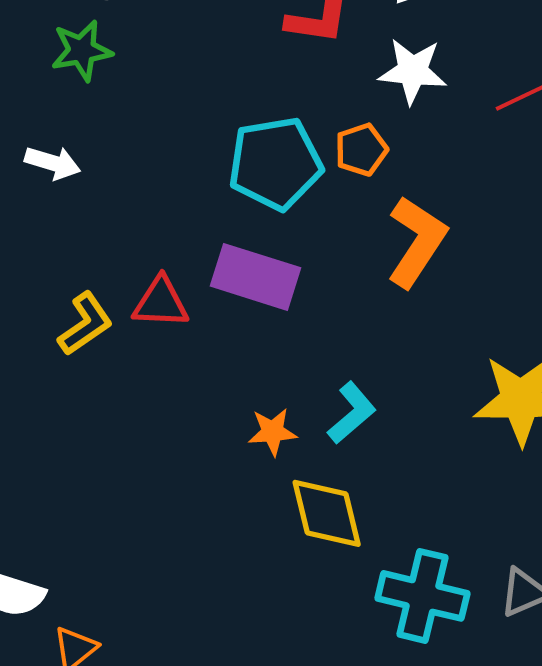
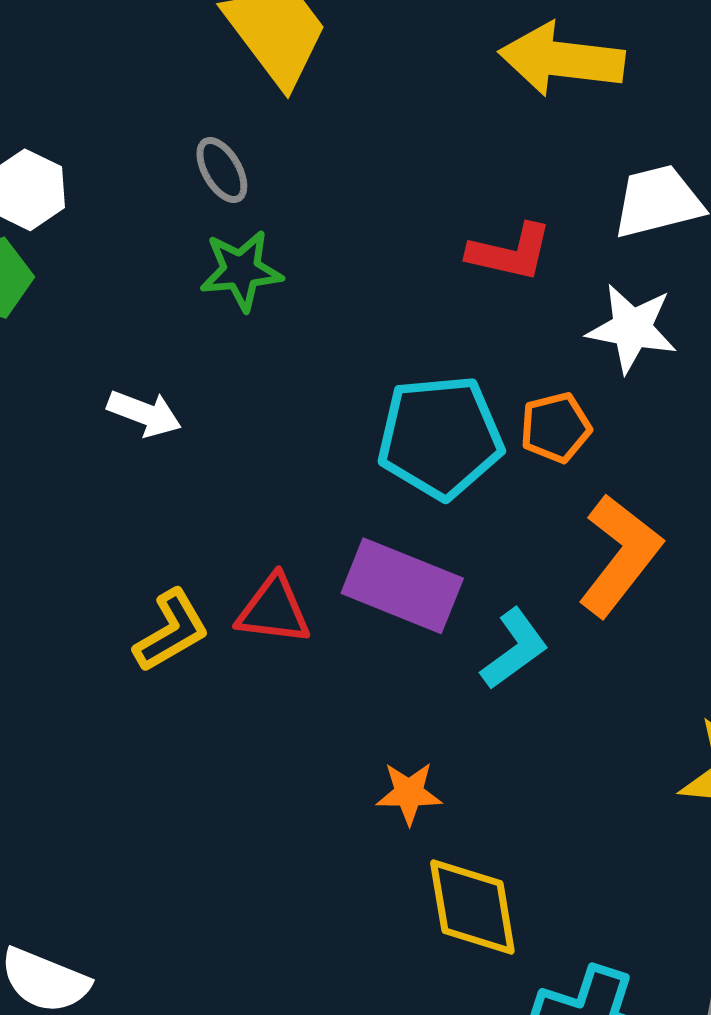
green star: (82, 51) -> (241, 270), moved
cyan L-shape: (352, 413) -> (514, 649), moved

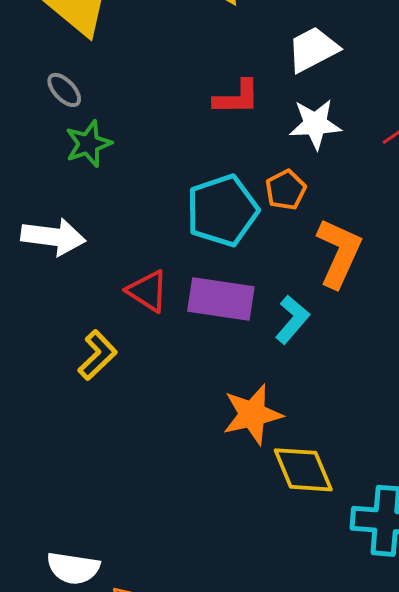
white arrow: (144, 413) -> (53, 237), size x1.5
red triangle: (274, 610) -> (148, 291), moved, turned 39
orange star: (409, 793) -> (252, 414), size x1.6

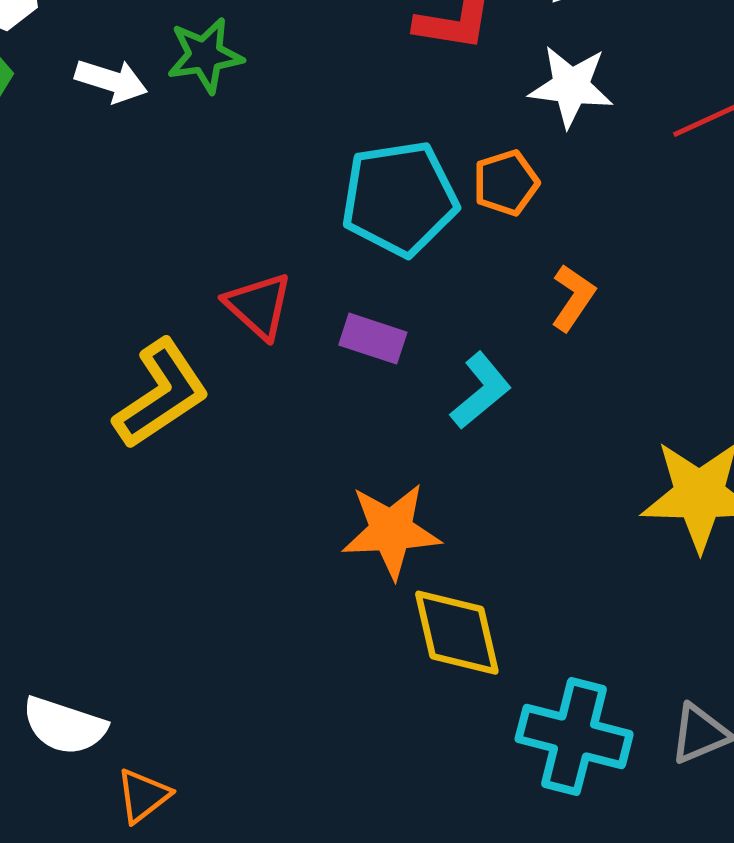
white arrow: (53, 237) -> (111, 81), moved, size x0.7
orange L-shape: (339, 253) -> (573, 298), size x0.6
purple rectangle: (221, 299) -> (373, 339), size x0.6
yellow L-shape: (97, 355) -> (161, 394), size x1.4

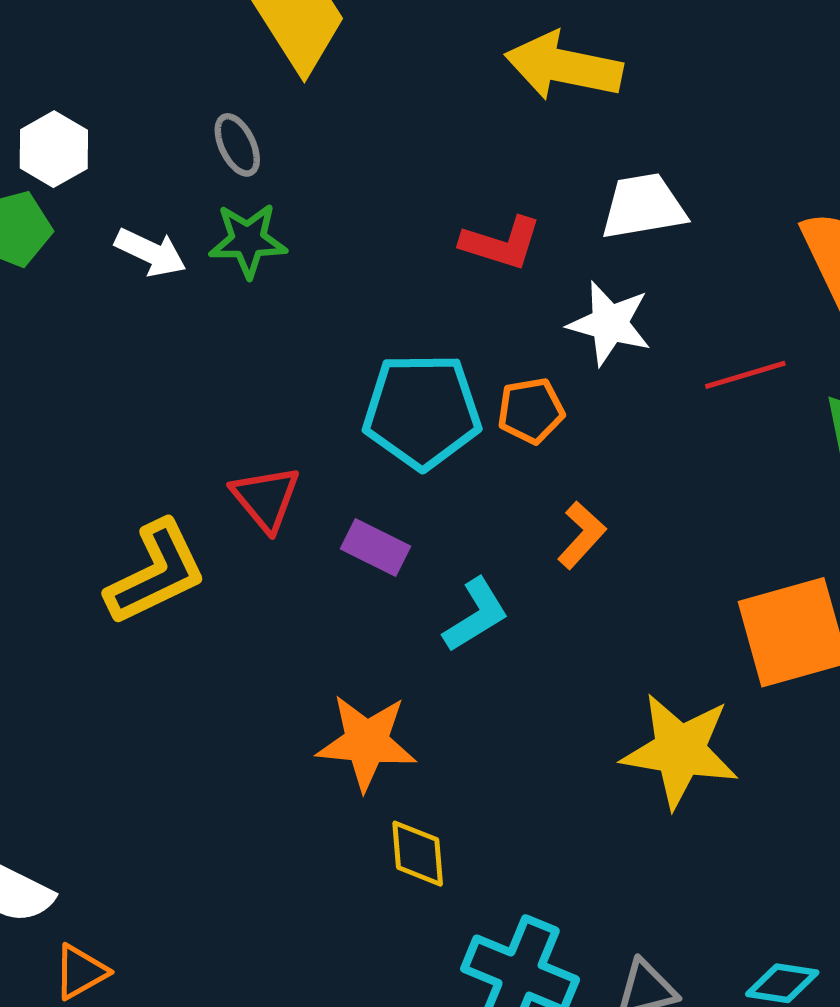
yellow diamond: (457, 633) -> (418, 854), size x0.7

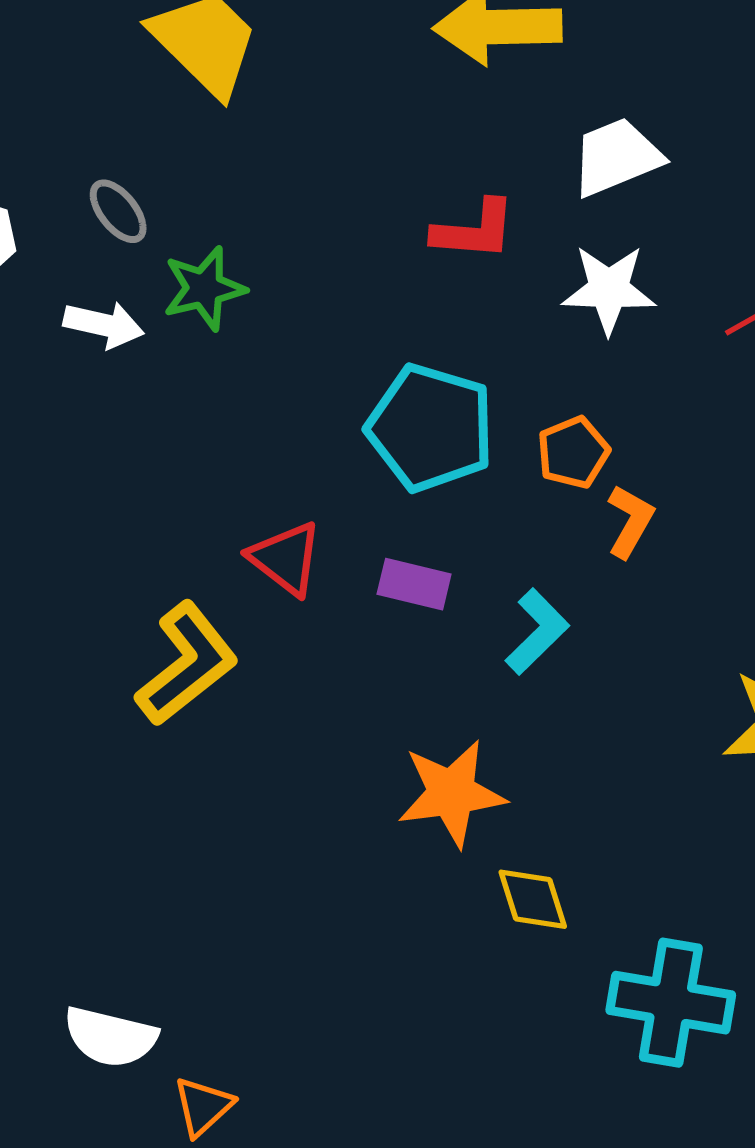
gray ellipse: (237, 145) -> (118, 211), moved
cyan pentagon: (422, 411) -> (431, 428), turned 30
orange pentagon: (531, 411) -> (573, 452), moved

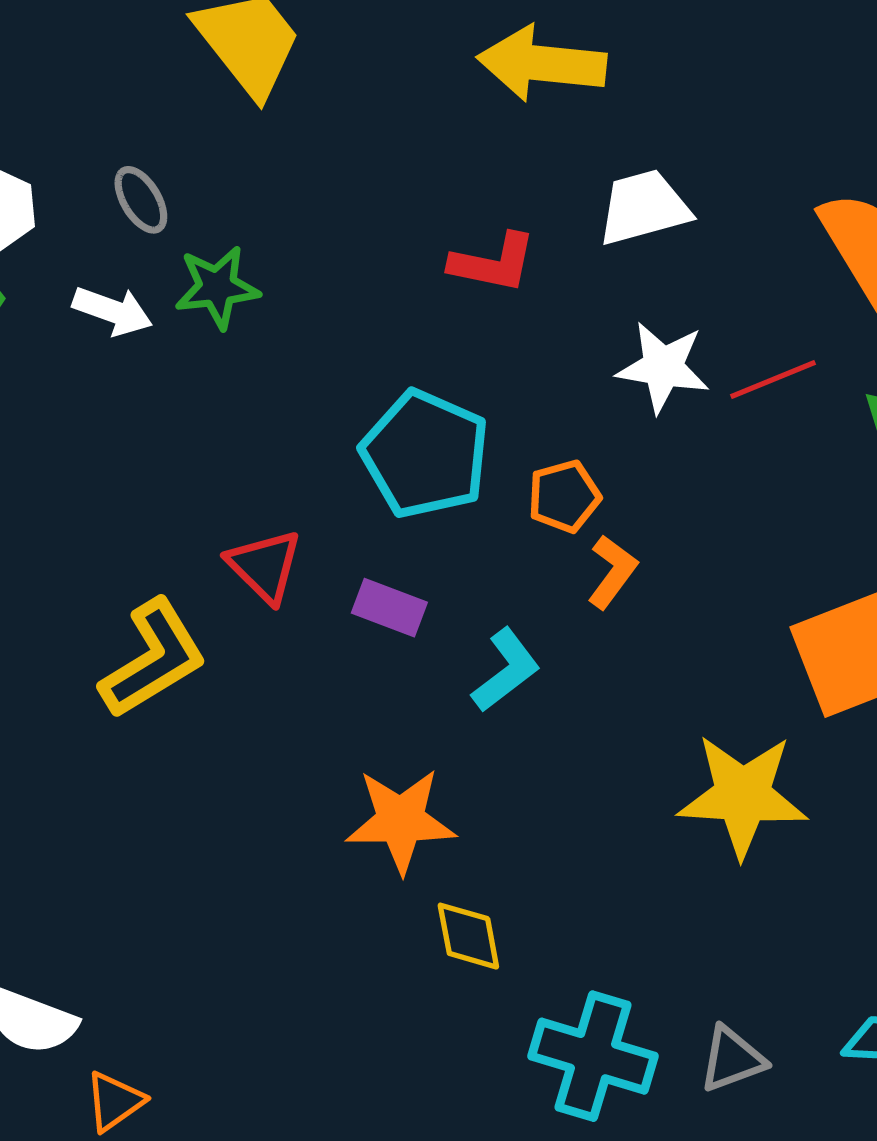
white star: (609, 289) -> (663, 367), moved

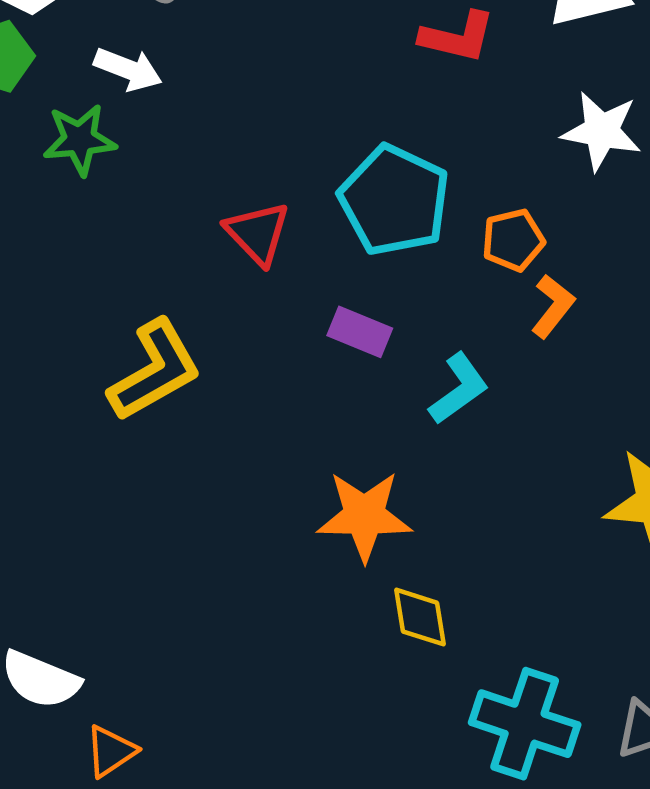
green star: (217, 287) -> (80, 140), moved
red triangle: (265, 566) -> (258, 233), moved

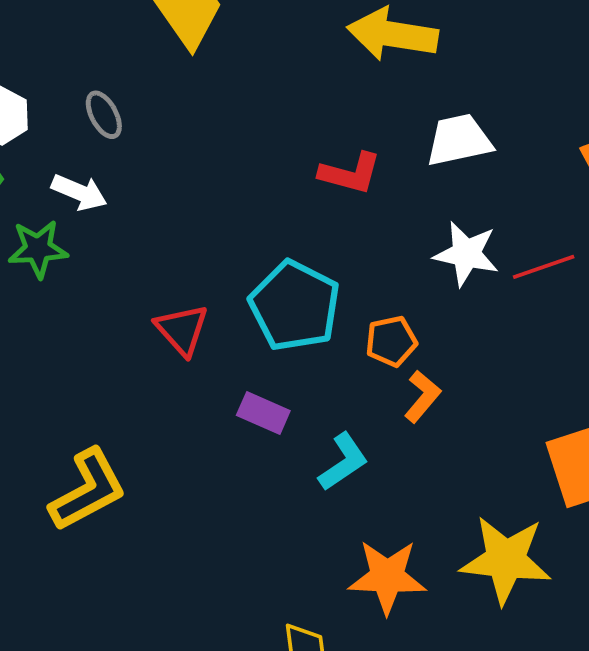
yellow L-shape: (155, 370) -> (88, 490), moved
orange star: (364, 516) -> (387, 577), moved

